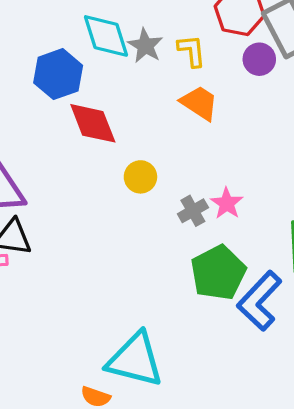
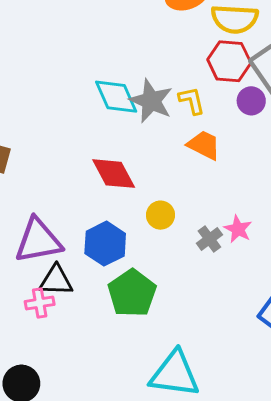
gray star: (145, 46) -> (151, 101), size x1.4
blue hexagon: (58, 74) -> (105, 244), moved
green pentagon: (218, 273) -> (132, 293), moved

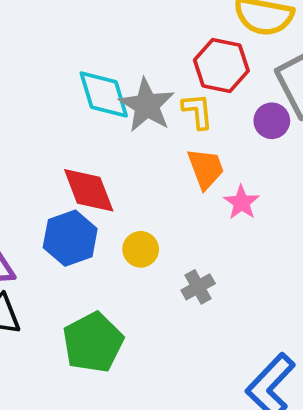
red hexagon: (229, 61) -> (221, 65), moved
orange trapezoid: (204, 145) -> (206, 169), turned 36
pink star: (238, 229) -> (241, 203), moved
blue hexagon: (105, 244) -> (70, 238), moved

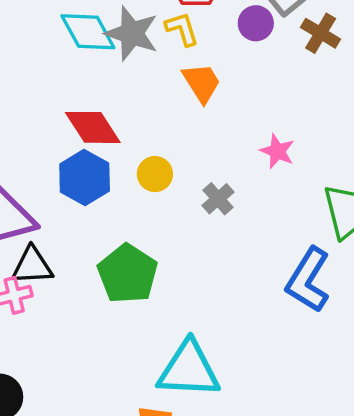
pink star: (241, 203) -> (277, 151), moved

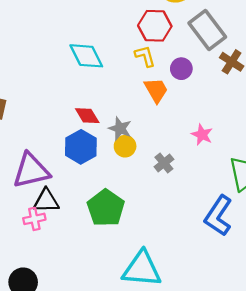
purple circle: (256, 23) -> (181, 69), moved
gray star: (132, 33) -> (120, 129), moved, size x0.7
red diamond: (93, 127) -> (87, 116), size x0.7

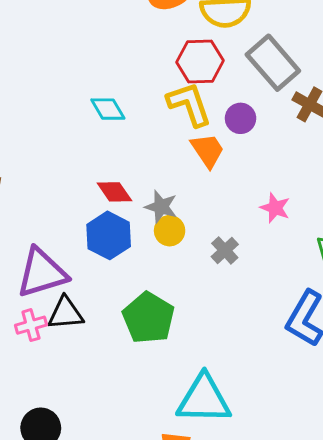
cyan diamond: (86, 56) -> (108, 109), size x0.7
yellow L-shape: (145, 56) -> (189, 104), size x1.5
pink cross: (34, 219) -> (31, 325), moved

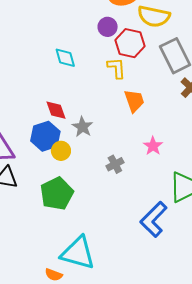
yellow L-shape: (189, 104) -> (116, 68), size x0.7
purple circle: (241, 118) -> (108, 27), moved
orange trapezoid: (208, 150) -> (134, 101), moved
yellow circle: (170, 231) -> (61, 151), moved

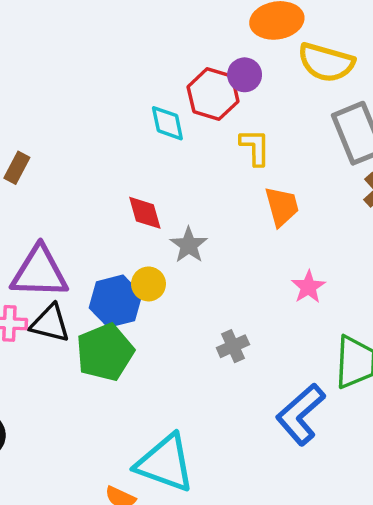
red hexagon: (130, 43) -> (213, 94), moved
blue hexagon: (45, 136) -> (116, 301), moved
gray cross: (115, 164) -> (233, 346), moved
green pentagon: (57, 194) -> (105, 352), moved

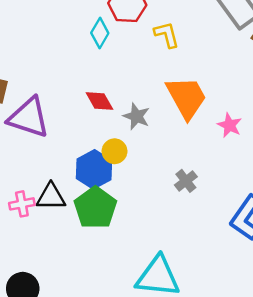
cyan diamond: (167, 123) -> (100, 33), turned 56
orange trapezoid: (282, 206) -> (186, 97), moved, size x1.5
purple triangle: (39, 272) -> (29, 117), moved, turned 30

